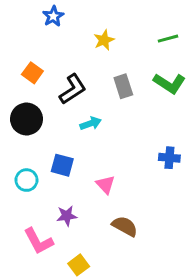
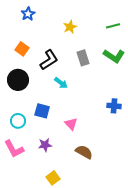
blue star: (53, 16) -> (28, 14), moved
cyan arrow: (91, 123) -> (61, 83), turned 56
pink L-shape: (38, 241) -> (14, 149), moved

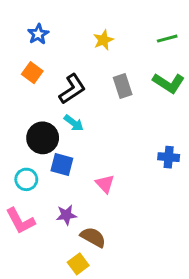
blue star: (28, 14) -> (38, 34), moved
black circle: (18, 80) -> (43, 138), moved
cyan arrow: (61, 83) -> (74, 123), moved
brown semicircle: (84, 152) -> (93, 237), moved

